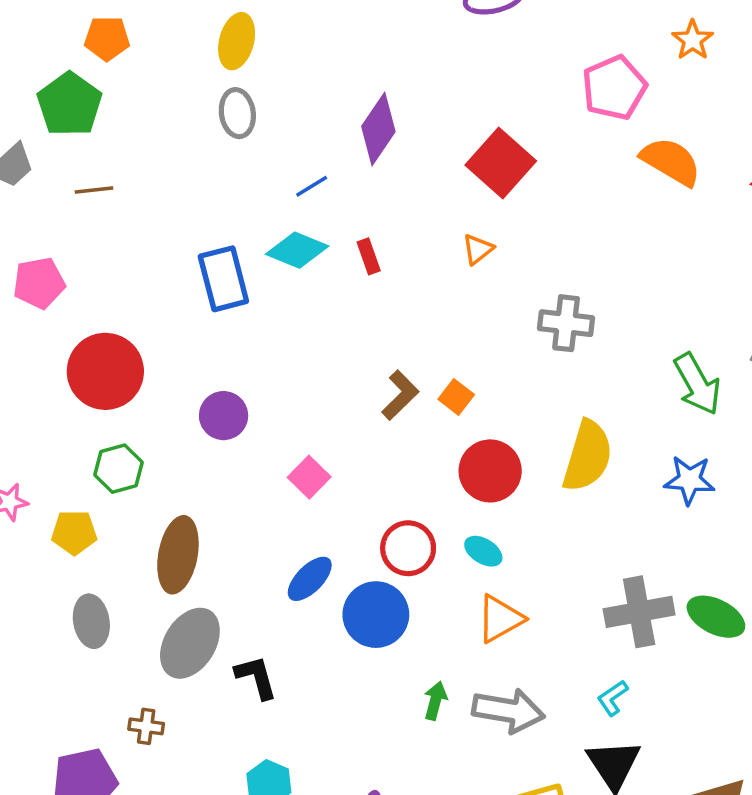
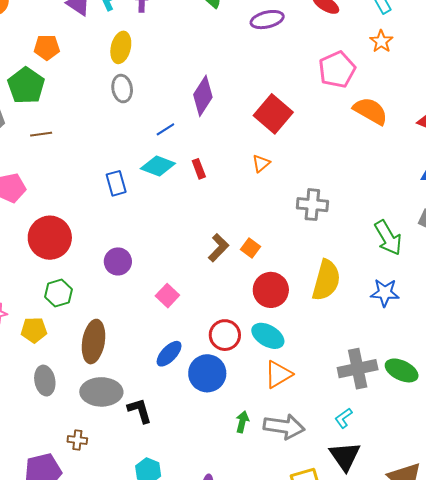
blue rectangle: (223, 279) -> (116, 183), size x0.7
cyan ellipse: (483, 551) -> (268, 336), size x1.5
gray ellipse: (190, 643) -> (101, 392), turned 60

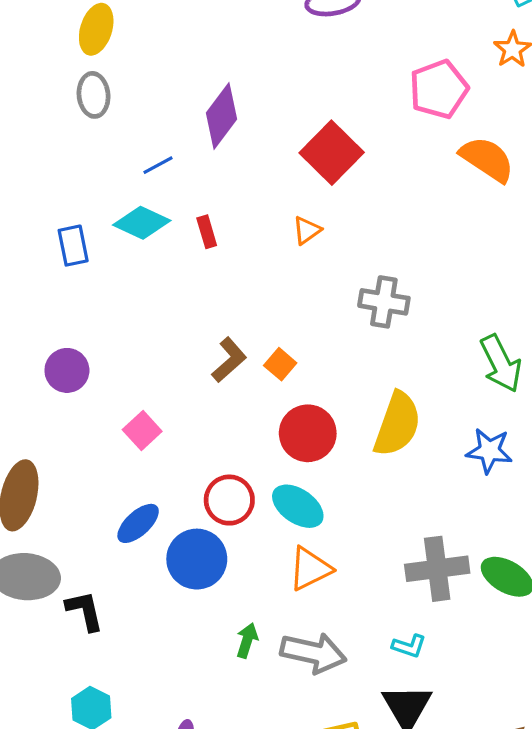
cyan L-shape: (344, 418) -> (409, 646), turned -130

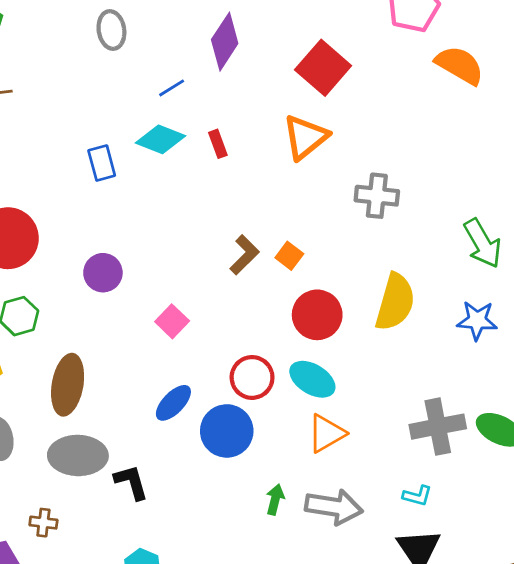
orange triangle: (307, 230) -> (305, 137), size x1.8

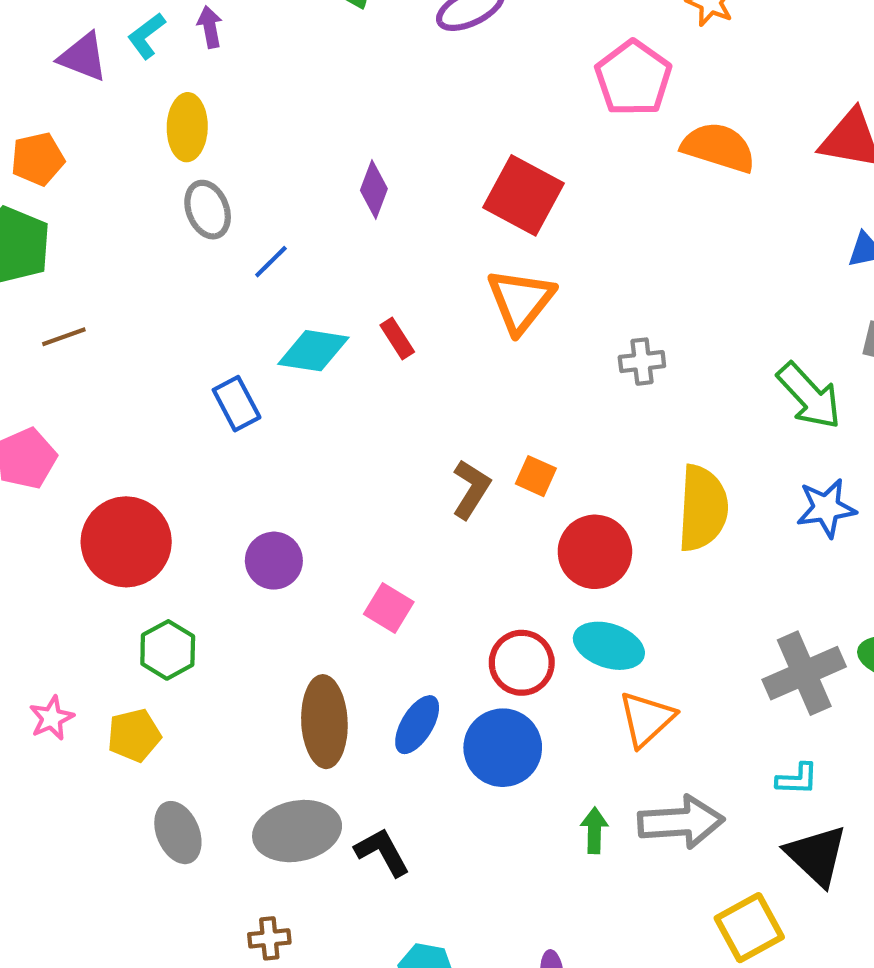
purple diamond: (225, 42) -> (374, 190), size x0.7
blue line: (172, 88) -> (271, 262), moved
gray cross: (377, 196) -> (642, 362), size x0.7
brown ellipse: (68, 385) -> (324, 722), moved

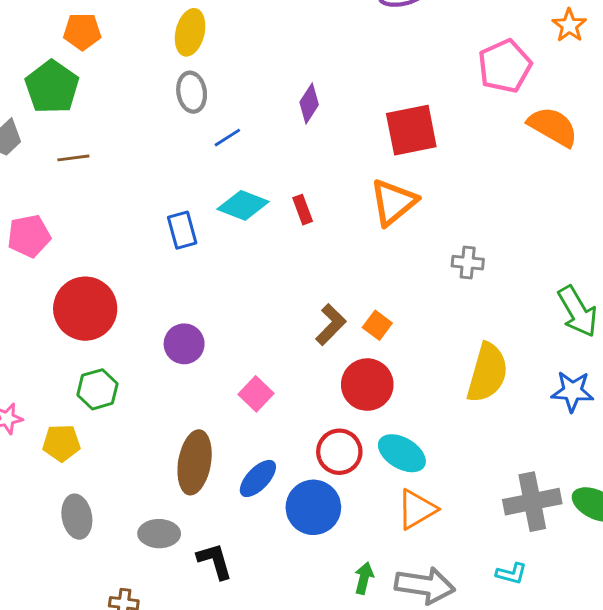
red square: (524, 195) -> (411, 130), turned 38
red circle: (595, 552) -> (367, 385), moved
gray ellipse: (297, 831) -> (159, 534), size x0.7

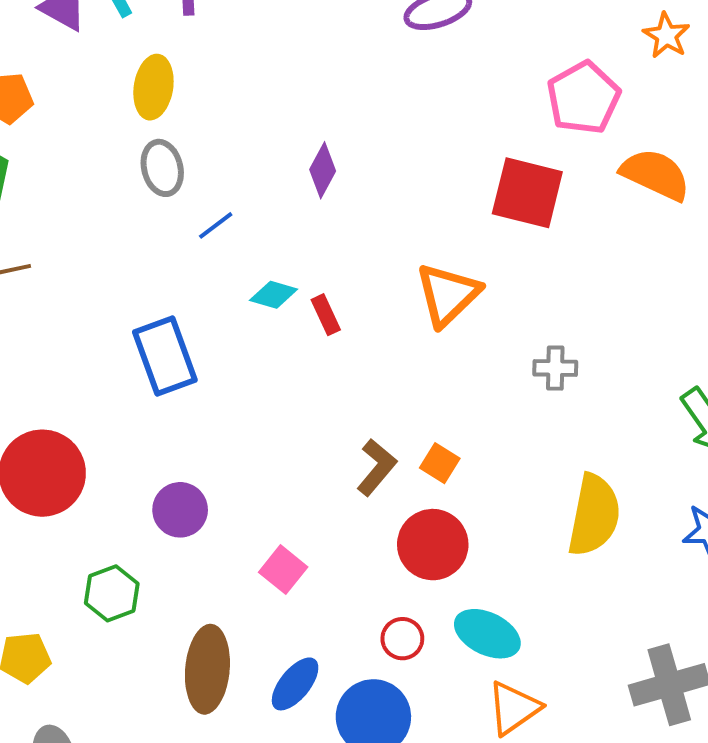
red square: (411, 130) -> (527, 193), moved, turned 30
cyan diamond: (243, 205) -> (274, 295), moved, size x0.7
blue rectangle: (182, 230) -> (165, 356), size x1.5
green hexagon: (97, 389) -> (112, 593), moved
red circle: (339, 452) -> (402, 639), size x0.7

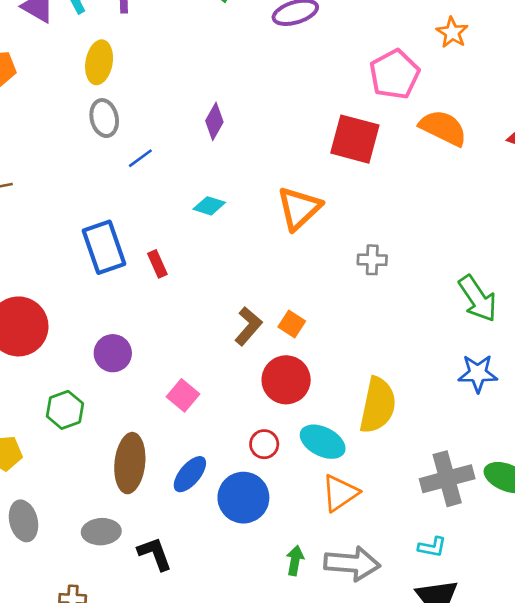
cyan diamond: (274, 295) -> (209, 206), moved
red rectangle: (326, 315) -> (157, 264), moved
yellow semicircle: (594, 515) -> (378, 405), moved

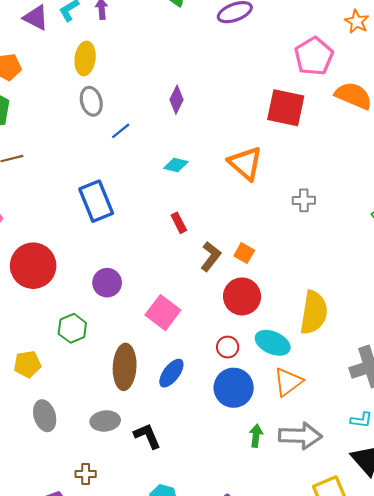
orange triangle: (299, 208) -> (245, 163), turned -33
red rectangle: (157, 264) -> (179, 223), moved
pink square: (183, 395) -> (163, 313), size x1.4
blue circle: (243, 498) -> (234, 388), moved

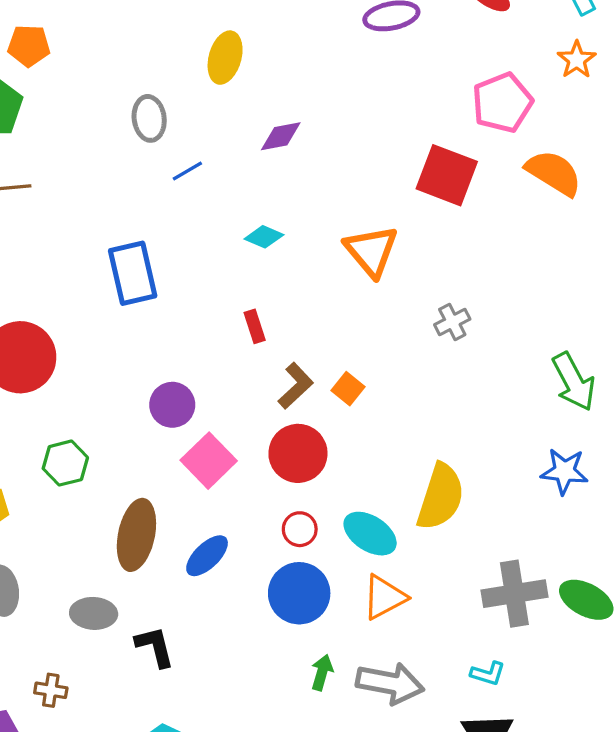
yellow ellipse: (85, 58) -> (225, 58), moved
purple diamond: (177, 100) -> (281, 136), turned 44
gray cross: (304, 200) -> (452, 322), turned -35
purple circle: (107, 283) -> (172, 405), moved
red circle: (242, 296) -> (298, 453), moved

